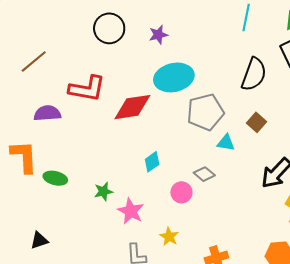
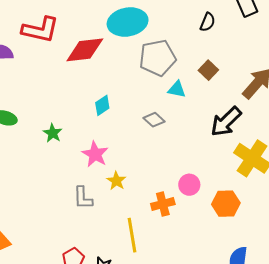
black semicircle: (254, 74) -> (208, 22), size x0.6
green star: (103, 191) -> (53, 133), turned -30
pink circle: (181, 192) -> (189, 185), moved
pink star: (131, 211) -> (95, 154), moved

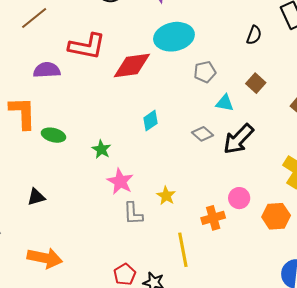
gray pentagon: (158, 58) -> (205, 72), size x0.6
black arrow: (226, 122) -> (238, 139), moved
pink star: (95, 154) -> (120, 181), moved

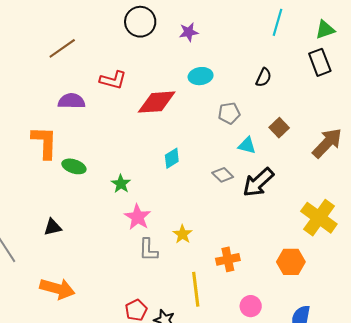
black semicircle: (254, 35) -> (264, 77), moved
cyan ellipse: (174, 37) -> (201, 76), size x0.6
red L-shape: (87, 46) -> (113, 80), size x0.7
pink circle: (239, 198) -> (251, 306), moved

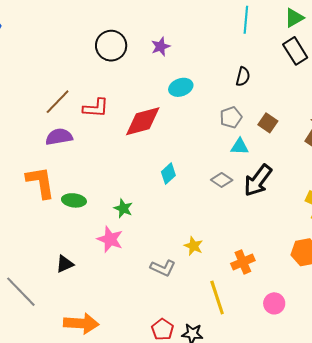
brown line: (62, 48) -> (58, 102), moved
gray pentagon: (229, 113) -> (231, 117), moved
pink star: (138, 217) -> (110, 239), moved
gray L-shape: (148, 250) -> (163, 268), turned -55

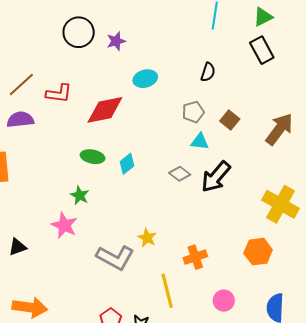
purple star: (161, 47) -> (116, 41), moved
green ellipse: (74, 200) -> (93, 157), moved
gray L-shape: (163, 268) -> (115, 258), size x1.5

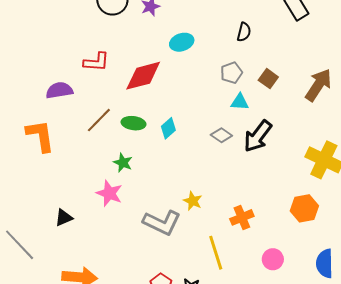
brown line: (21, 85) -> (99, 120), moved

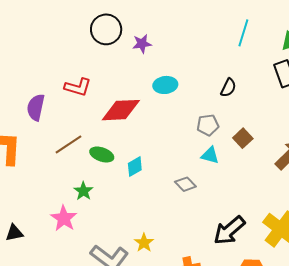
purple semicircle: (59, 90) -> (36, 107), turned -80
black arrow: (258, 136) -> (229, 230), moved

